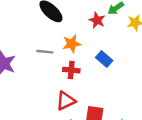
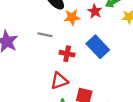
orange star: (72, 44) -> (72, 17), moved
blue rectangle: (104, 59) -> (98, 47), size x1.5

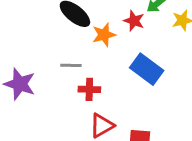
red cross: (67, 54) -> (89, 89), moved

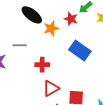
gray line: (71, 65) -> (20, 45), moved

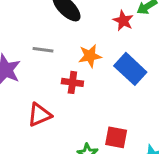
orange star: (51, 28) -> (90, 56), moved
red triangle: (51, 88) -> (39, 115), moved

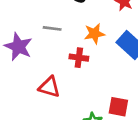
red triangle: (39, 115) -> (49, 87), turned 40

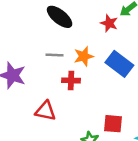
gray line: (52, 28) -> (54, 55), moved

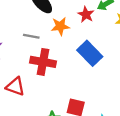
orange star: (84, 56) -> (60, 26), moved
red cross: (71, 80) -> (43, 62), size x1.5

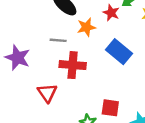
red triangle: (15, 86) -> (47, 93), turned 42

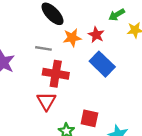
red star: (111, 13) -> (96, 35), moved
red triangle: (47, 93) -> (46, 101), moved

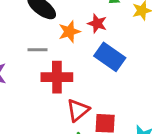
red triangle: (46, 101) -> (78, 110), moved, turned 30

